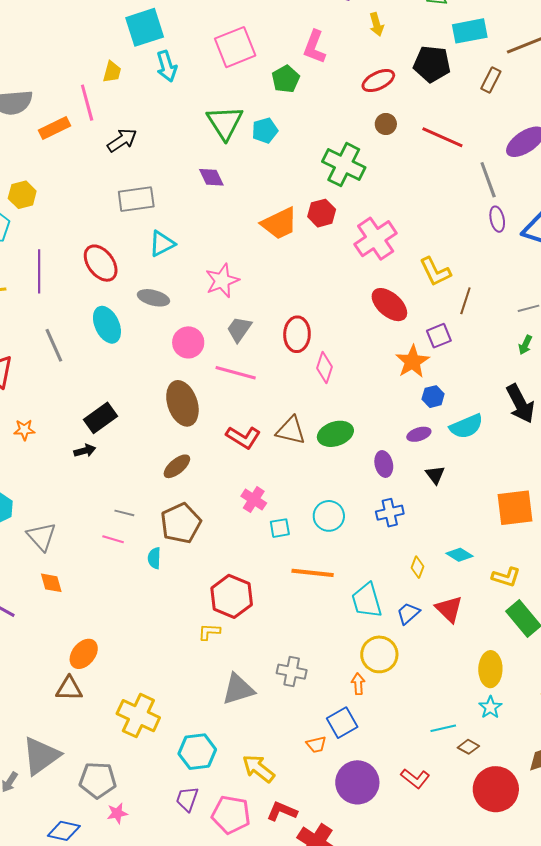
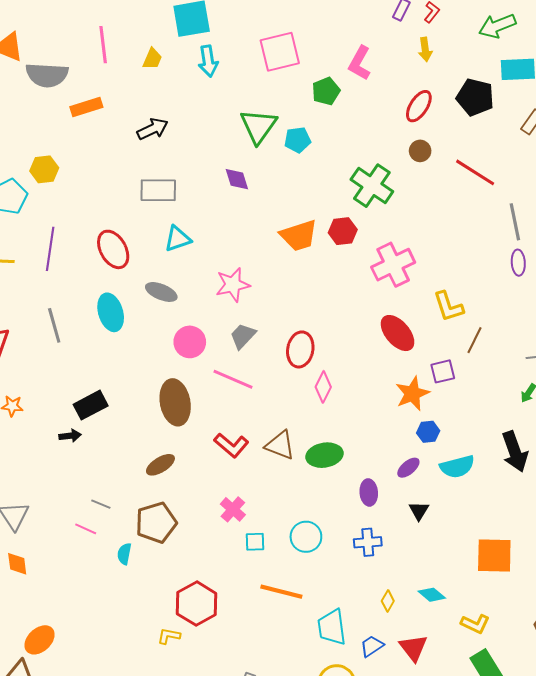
red ellipse: (378, 81) -> (419, 106), turned -40
pink line: (87, 103) -> (103, 45), moved
purple ellipse: (419, 434) -> (408, 468), turned -30

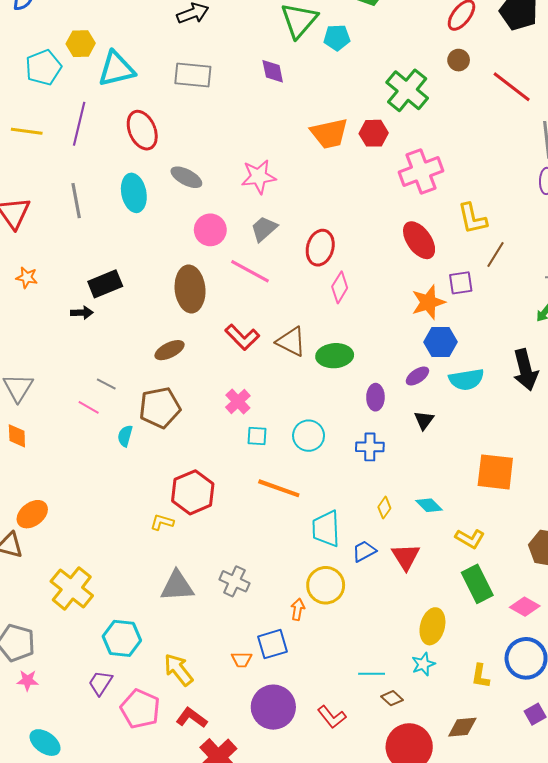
cyan triangle: (178, 239) -> (116, 69), moved, size x1.4
blue hexagon: (428, 432) -> (441, 342), size x1.4

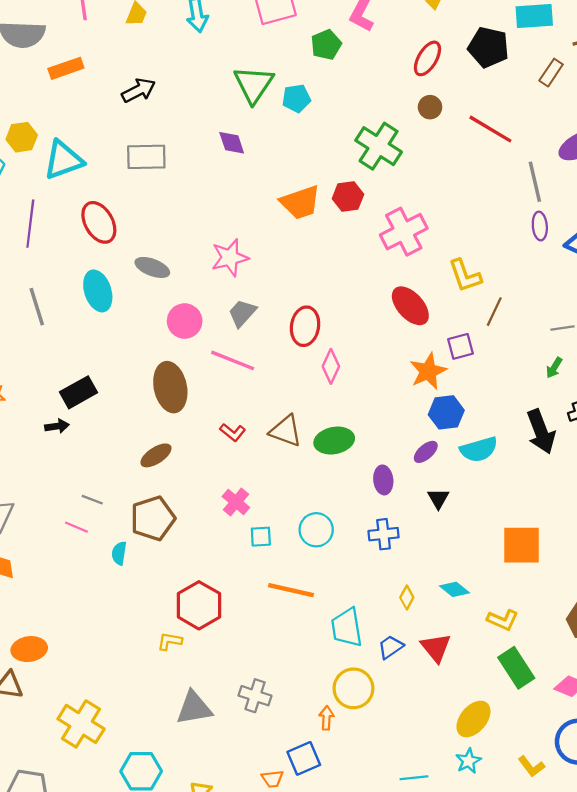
red L-shape: (242, 337) -> (233, 432), size x0.7
orange ellipse: (32, 514) -> (29, 649), turned 36
yellow ellipse: (432, 626) -> (473, 719), turned 32
yellow L-shape: (480, 676) -> (531, 766), turned -40

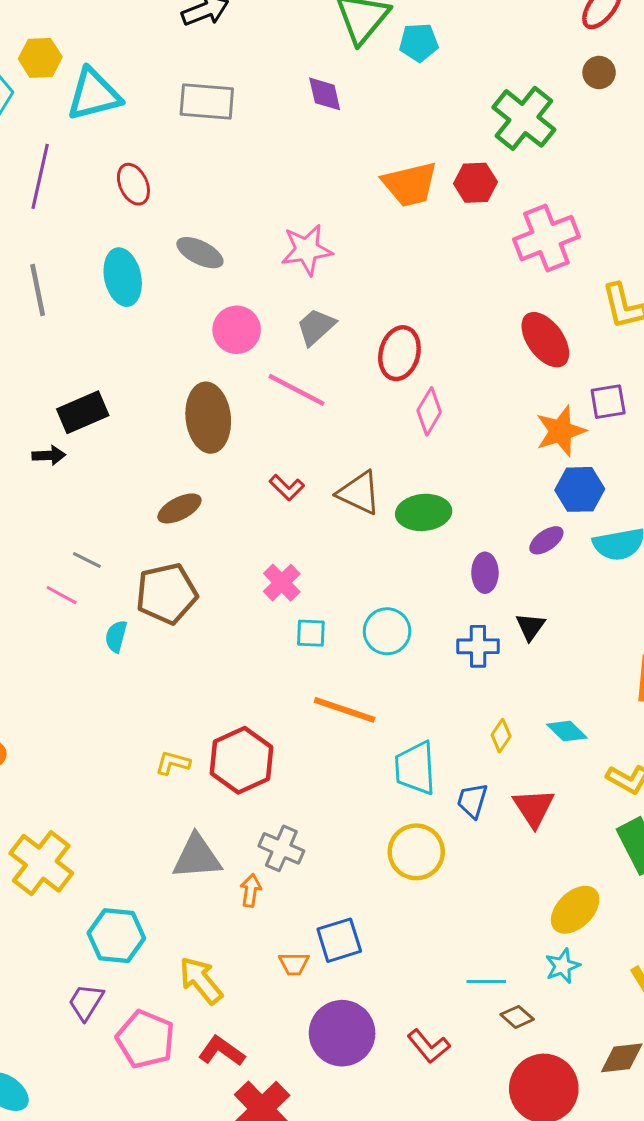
red ellipse: (99, 222) -> (133, 184), size x0.7
black triangle: (438, 499) -> (530, 627), moved
red hexagon: (199, 605) -> (241, 760), moved
blue trapezoid: (391, 647) -> (472, 801), turned -44
orange arrow: (326, 718) -> (251, 890), moved

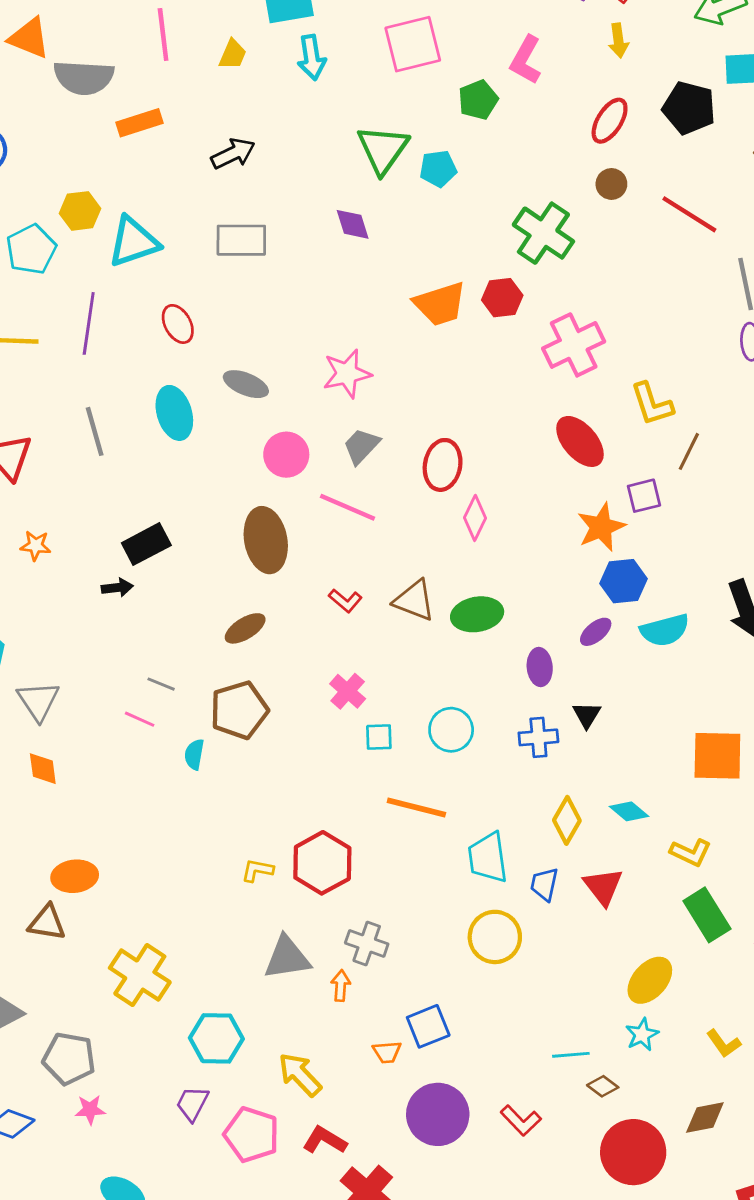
yellow diamond: (501, 736) -> (567, 820), size x1.5

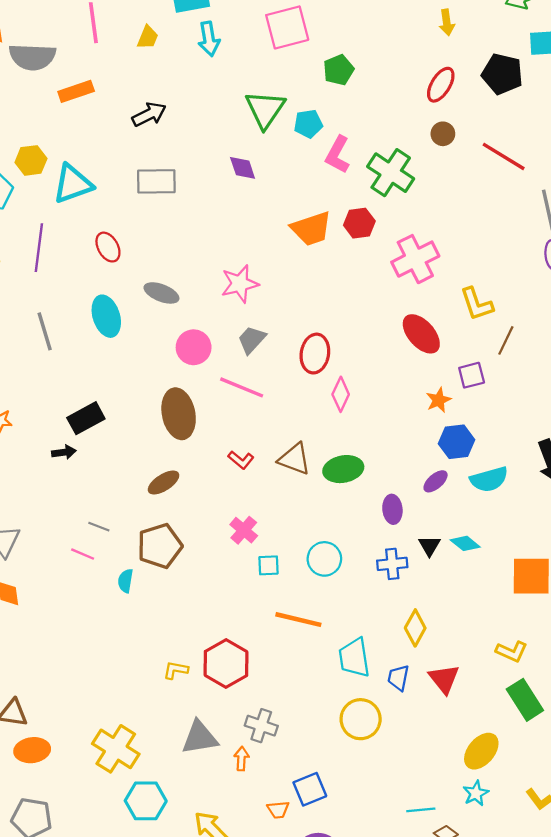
pink L-shape: (526, 60) -> (338, 155), moved
orange star: (601, 527) -> (439, 400), size x0.7
cyan diamond: (629, 811) -> (465, 543), moved
orange ellipse: (75, 876) -> (32, 750), moved
yellow cross: (140, 975) -> (116, 749), moved

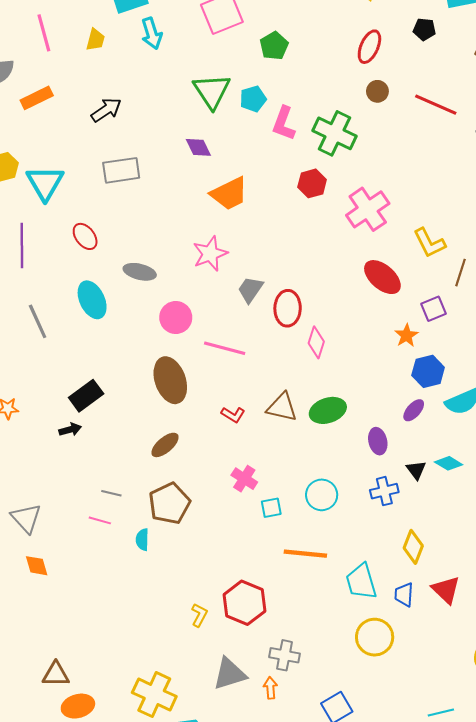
black pentagon: (502, 74) -> (424, 29), size x0.6
cyan triangle: (73, 184) -> (45, 183), turned -33
orange trapezoid: (311, 229) -> (229, 194), moved
gray trapezoid: (252, 340) -> (250, 290), moved
yellow L-shape: (176, 670) -> (199, 615), turned 115

